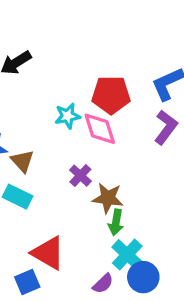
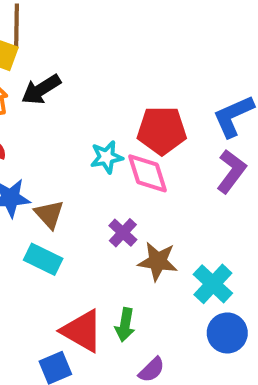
green arrow: (116, 222) -> (125, 325), moved
cyan cross: (127, 255) -> (213, 284), moved
blue circle: (143, 277) -> (227, 333), moved

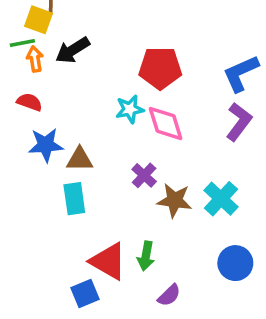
red pentagon: (162, 130) -> (160, 68), moved
brown triangle: (49, 214) -> (80, 159), turned -48
cyan rectangle: (43, 259) -> (74, 199), turned 56
cyan cross: (213, 284) -> (221, 199), moved

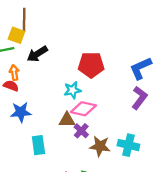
orange arrow: (35, 59) -> (14, 73), moved
pink diamond: (166, 123) -> (83, 109), moved, turned -60
brown triangle: (80, 159) -> (67, 120), moved
cyan cross: (221, 199) -> (128, 145), turned -30

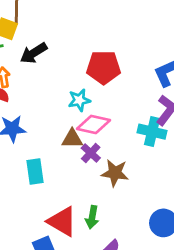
cyan cross: (128, 145) -> (152, 132), moved

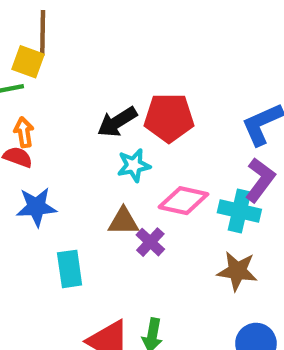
black arrow: (34, 53) -> (117, 122), moved
pink diamond: (94, 124) -> (183, 201), moved
brown star: (115, 173) -> (237, 271), moved

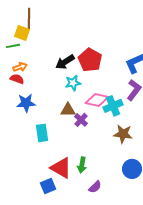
red pentagon: (169, 118) -> (90, 60), turned 30
orange arrow: (24, 132) -> (20, 67), turned 80
cyan cross: (239, 211) -> (113, 106), moved, turned -36

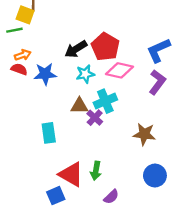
pink diamond: (97, 100) -> (120, 70), moved
blue star: (26, 103) -> (45, 74), moved
cyan cross: (113, 106) -> (105, 101), moved

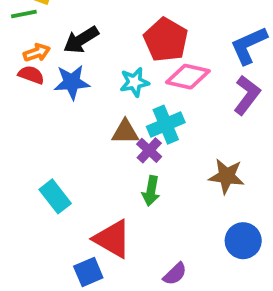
black arrow: (76, 49) -> (81, 40), moved
cyan rectangle: (49, 133) -> (55, 196), moved, turned -30
green arrow: (96, 171) -> (151, 191), moved

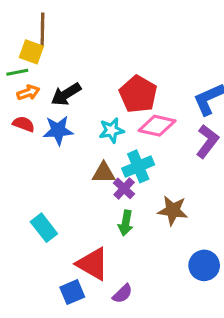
orange arrow: (37, 53) -> (28, 93), moved
brown star: (227, 176) -> (173, 210), moved
purple semicircle: (175, 274) -> (122, 294), moved

